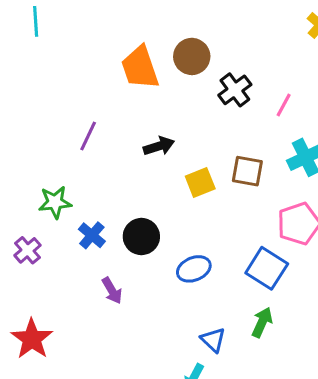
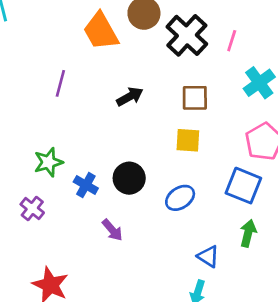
black cross: (235, 90) -> (187, 35), size x1.4
purple line: (88, 136) -> (60, 83), moved
brown square: (247, 171) -> (195, 98), moved
yellow square: (200, 182) -> (188, 140), moved, turned 36

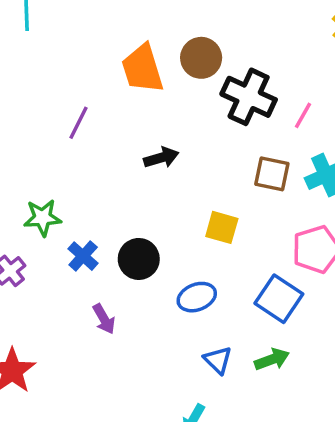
black cross: (187, 35) -> (249, 97), turned -30
brown square: (195, 98) -> (272, 174), moved
green arrow: (248, 233) -> (272, 359), turned 44
blue triangle: (208, 256) -> (218, 360), moved

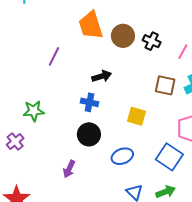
brown circle: (201, 58) -> (123, 36), moved
black cross: (249, 97) -> (152, 41), size x0.6
blue cross: (83, 256) -> (90, 102), moved, turned -30
purple arrow: (104, 319) -> (69, 169), turned 54

